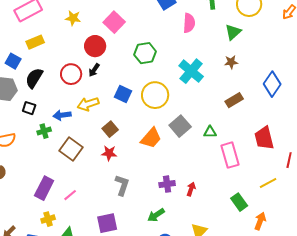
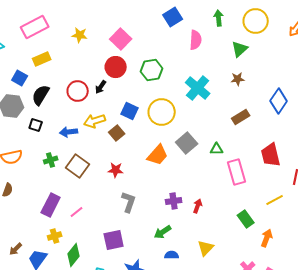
red circle: (95, 46) -> (116, 67), moved
brown square: (110, 129) -> (117, 133), moved
green cross: (44, 131) -> (51, 160), moved

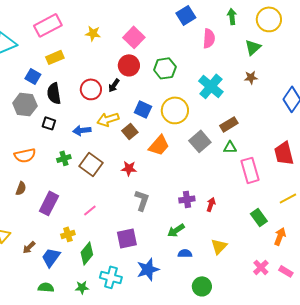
black semicircle: (41, 95) -> (54, 93), turned -40
brown rectangle: (241, 117) -> (229, 124), moved
orange trapezoid: (158, 155) -> (159, 145), moved
purple rectangle: (51, 205) -> (49, 203), moved

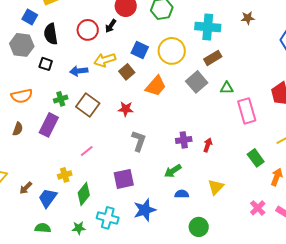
cyan cross: (211, 86) -> (208, 27), turned -35
brown rectangle: (229, 124) -> (213, 58), moved
purple rectangle: (49, 203) -> (49, 125), moved

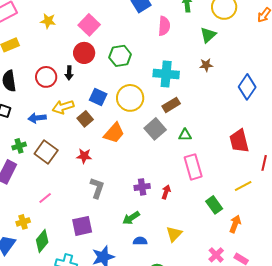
black arrow: (111, 26) -> (69, 73), turned -32
pink rectangle: (247, 111) -> (193, 167), moved

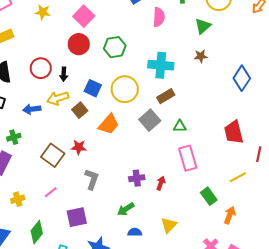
black arrow: (69, 73) -> (64, 74), moved
brown square: (46, 152) -> (53, 155), moved
pink line: (45, 198) -> (51, 192), moved
yellow cross: (23, 222) -> (18, 199), moved

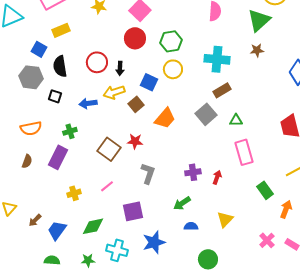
green triangle: (203, 26) -> (259, 20), size x1.4
yellow circle: (125, 89) -> (173, 69), moved, size x0.7
green diamond: (37, 232) -> (93, 226), turned 40

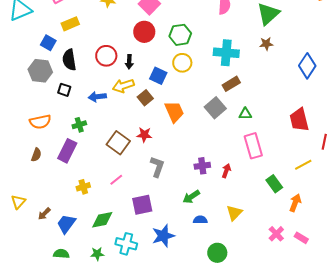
orange trapezoid: (165, 118) -> (174, 112), turned -65

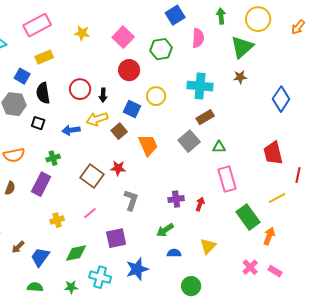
red circle: (144, 32) -> (129, 70), moved
green hexagon: (180, 35) -> (161, 49), moved
green rectangle: (274, 184) -> (248, 217), size x1.4

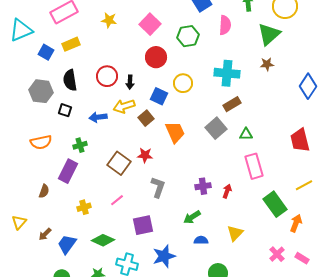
blue square: (22, 76) -> (46, 52), moved
brown semicircle: (10, 188) -> (44, 191), moved
green diamond: (76, 253) -> (103, 240), turned 35

